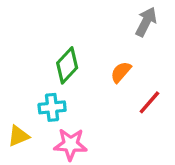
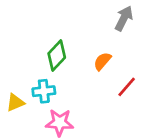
yellow triangle: (18, 136) -> (15, 103), moved

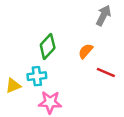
red line: (127, 87) -> (106, 73), turned 72

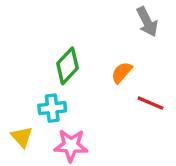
gray arrow: (103, 15) -> (147, 22), turned 126
yellow triangle: (13, 86) -> (22, 137), moved, turned -49

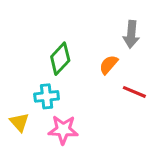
gray arrow: (147, 22) -> (131, 34), moved, turned 32

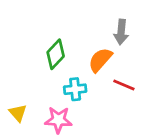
orange semicircle: (109, 65) -> (100, 60), size x1.4
cyan cross: (47, 96) -> (75, 89), moved

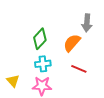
red line: (124, 85) -> (79, 69), moved
cyan cross: (75, 89) -> (43, 64), moved

